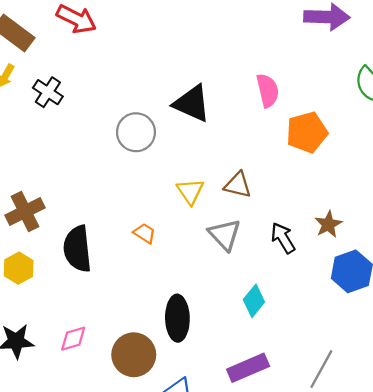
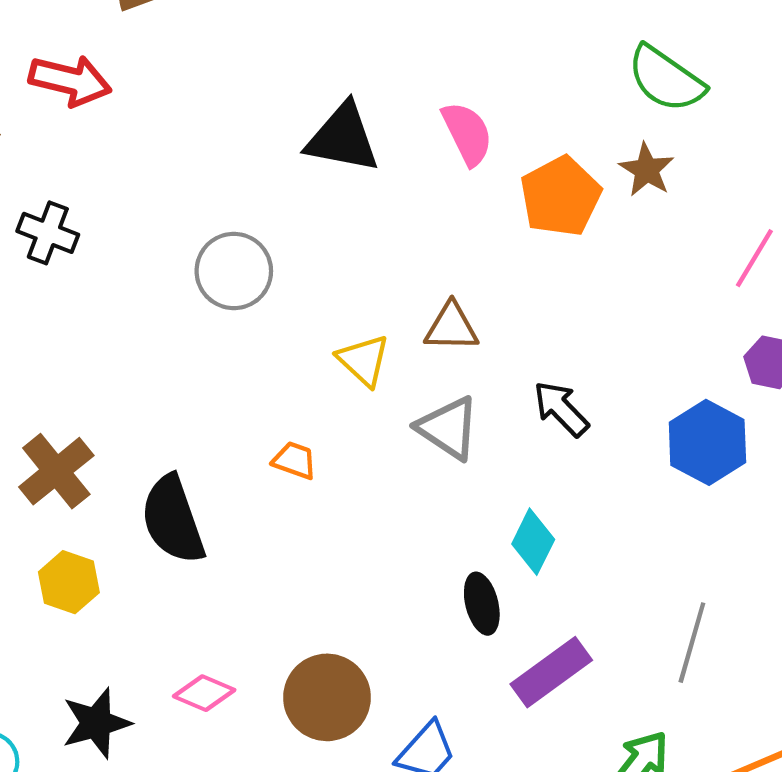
black triangle: (192, 103) -> (343, 138), moved
brown star: (328, 224) -> (647, 170), moved
black ellipse: (177, 318) -> (482, 604), moved, size x0.7
pink diamond: (73, 339) -> (204, 693), turned 52

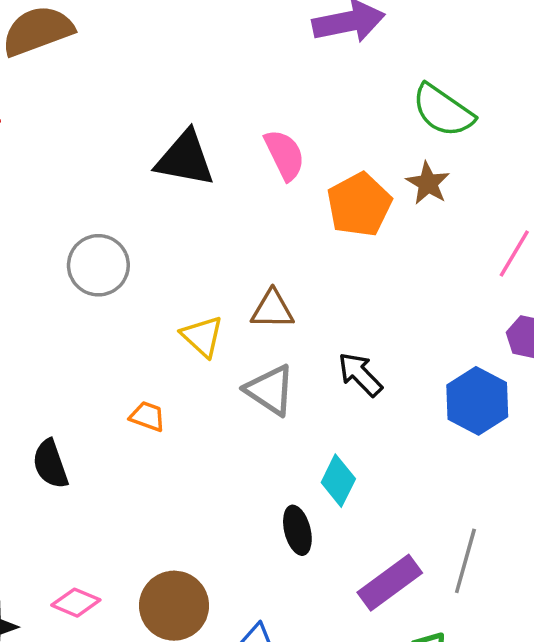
black semicircle: (173, 520) -> (50, 464), size x0.7
purple rectangle: (551, 672) -> (390, 583), moved

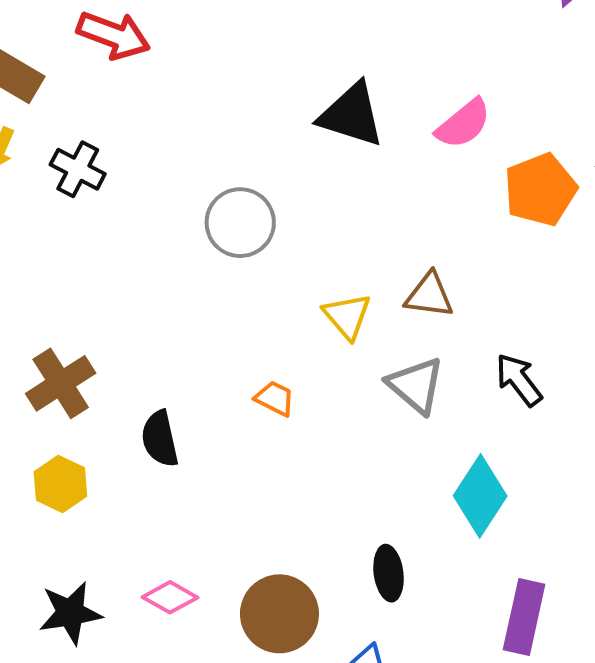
pink semicircle: (285, 155) -> (463, 124), turned 70
cyan diamond: (338, 481) -> (480, 496), size x1.4
black ellipse: (297, 530) -> (389, 573), moved
purple rectangle: (390, 583) -> (524, 617), turned -48

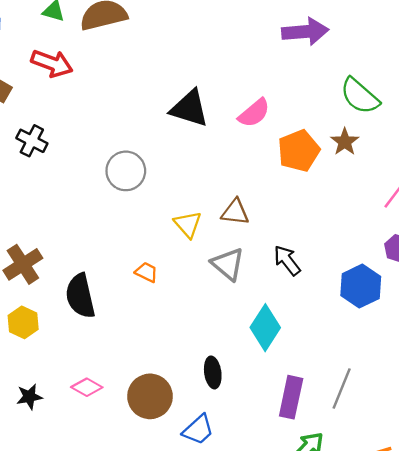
black semicircle: (160, 439) -> (80, 296), size x1.4
black star: (70, 613) -> (29, 397), size x0.7

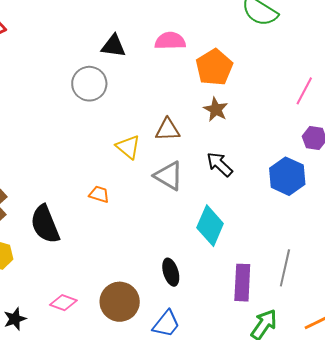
black triangle: (189, 108) -> (113, 46), size x0.7
pink semicircle: (254, 113) -> (170, 41), turned -132
brown star: (345, 142) -> (216, 109), moved
gray circle: (126, 171) -> (89, 84), moved

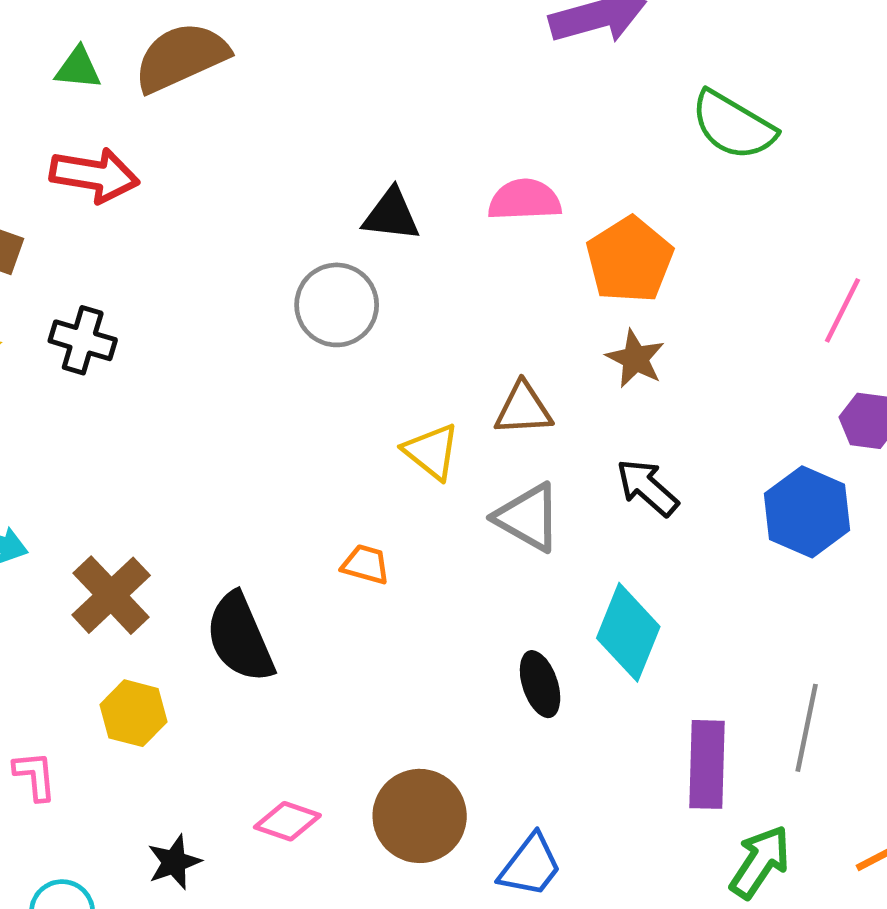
black ellipse: (171, 272) -> (540, 684), moved

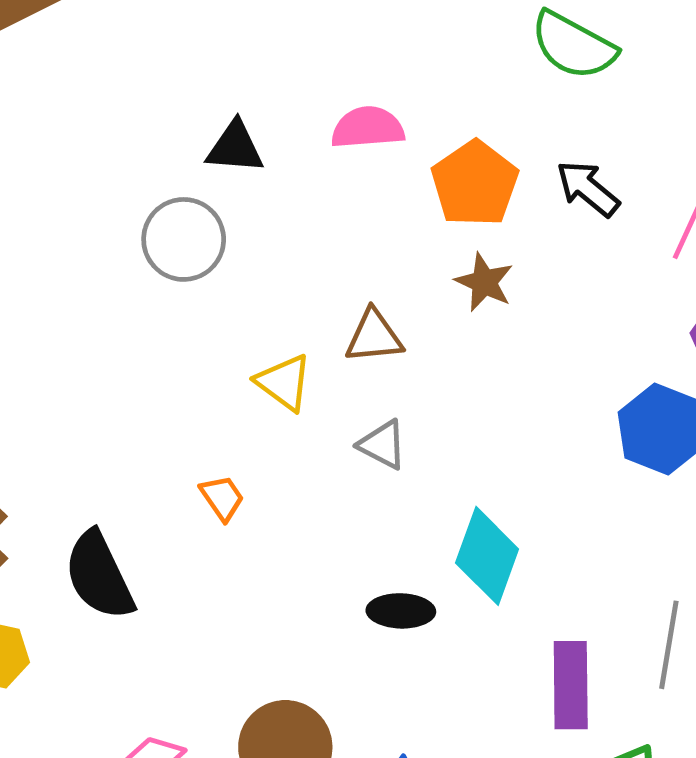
black arrow: (647, 488) -> (588, 189), moved
gray triangle: (528, 517) -> (383, 445), size x0.7
orange trapezoid: (366, 564) -> (222, 498), turned 42
black ellipse: (540, 684) -> (401, 611), turned -68

